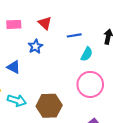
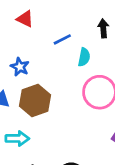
red triangle: (45, 23) -> (25, 19), moved
brown hexagon: (49, 106) -> (35, 101), moved

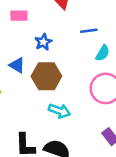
cyan arrow: (17, 139) -> (59, 111), moved

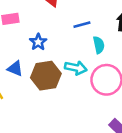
cyan semicircle: (103, 53) -> (99, 45), turned -35
cyan arrow: (59, 111) -> (76, 68), moved

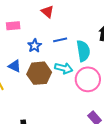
blue line: (82, 25) -> (60, 40), moved
cyan semicircle: (99, 45) -> (83, 51), size x1.5

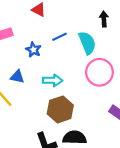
cyan arrow: (64, 68) -> (53, 80), moved
brown hexagon: (39, 73) -> (60, 109), moved

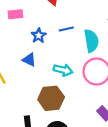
blue triangle: (17, 77) -> (29, 60), moved
cyan arrow: (53, 80) -> (63, 70), moved

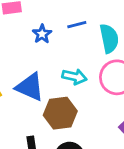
blue triangle: (29, 60) -> (30, 87), moved, size x1.6

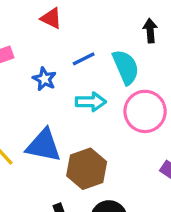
cyan arrow: (74, 77) -> (91, 102), moved

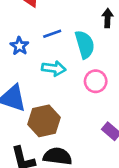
pink circle: (145, 111) -> (96, 81), size x0.7

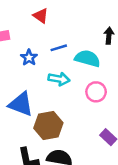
cyan semicircle: (85, 44) -> (87, 58), turned -60

